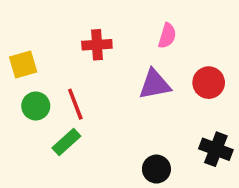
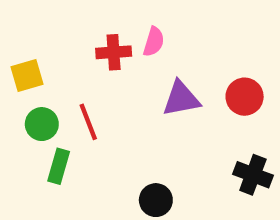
pink semicircle: (167, 36) -> (154, 42), moved
green rectangle: (66, 142) -> (59, 166), moved, turned -32
black circle: (156, 169) -> (156, 200), moved

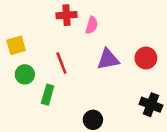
red cross: (114, 52) -> (66, 15), moved
red line: (88, 122) -> (61, 63), moved
green rectangle: (59, 166) -> (48, 95), moved

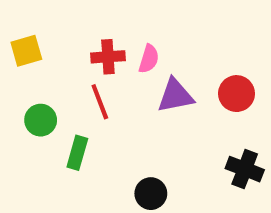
red cross: (66, 15) -> (108, 57), moved
pink semicircle: (92, 25) -> (149, 59), moved
yellow square: (16, 45) -> (26, 51), moved

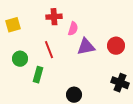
red cross: (108, 57) -> (54, 17), moved

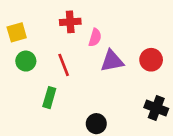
green circle: (20, 59) -> (26, 61), moved

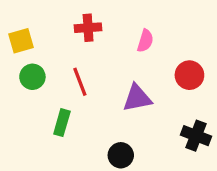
pink semicircle: (95, 38) -> (145, 41), moved
purple triangle: (112, 61) -> (137, 98), moved

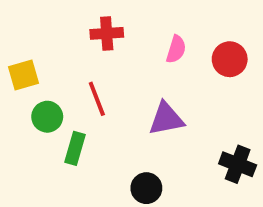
yellow square: (21, 41) -> (23, 75), moved
red circle: (189, 75) -> (230, 59), moved
green circle: (32, 77) -> (47, 117), moved

